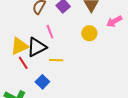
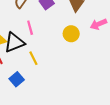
yellow line: (56, 60) -> (33, 58), turned 56

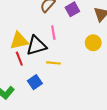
yellow line: (33, 58) -> (53, 63), turned -64

